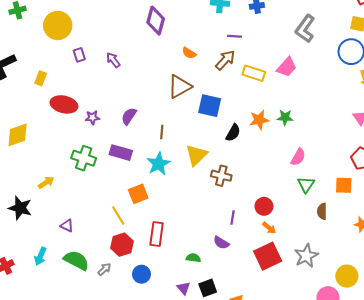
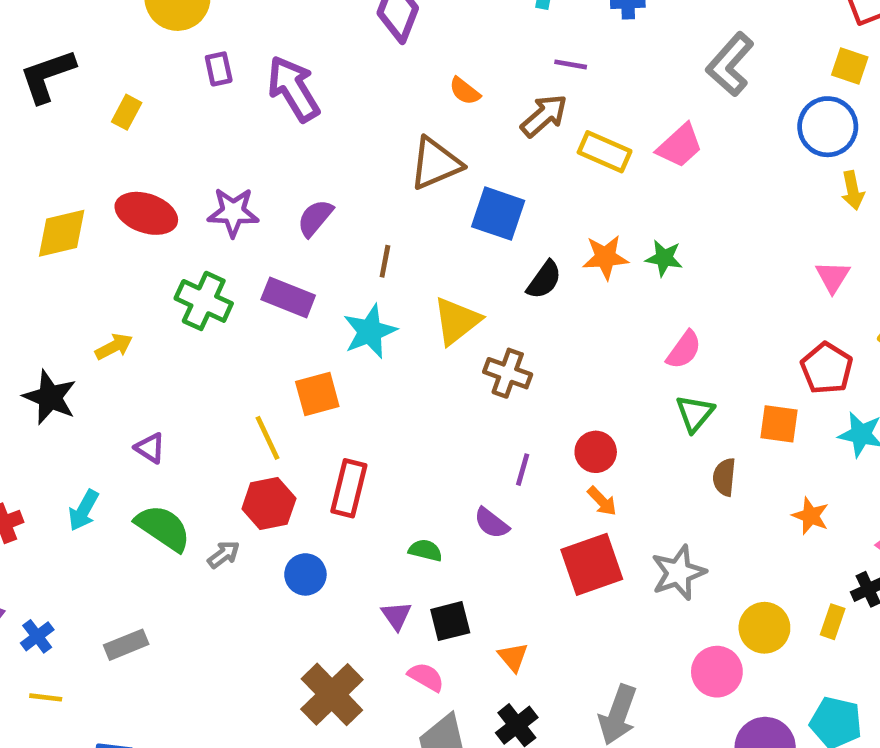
purple arrow: (113, 60) -> (293, 89), size x1.8
red ellipse: (64, 104) -> (146, 213), moved
purple star: (92, 118) -> (233, 212), size x1.5

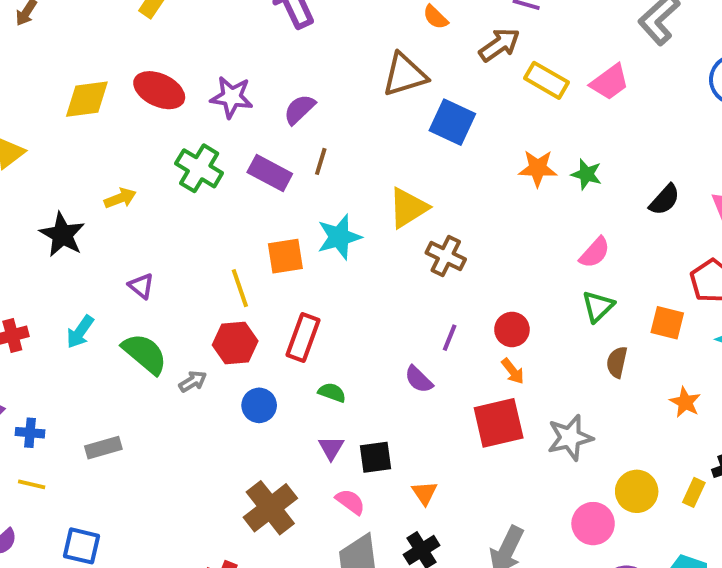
brown line: (385, 261) -> (321, 161), moved
black semicircle: (544, 280) -> (665, 200), moved
cyan star: (370, 331) -> (339, 237), moved
green semicircle: (425, 550) -> (332, 393), moved
blue cross: (37, 636) -> (30, 433), turned 36

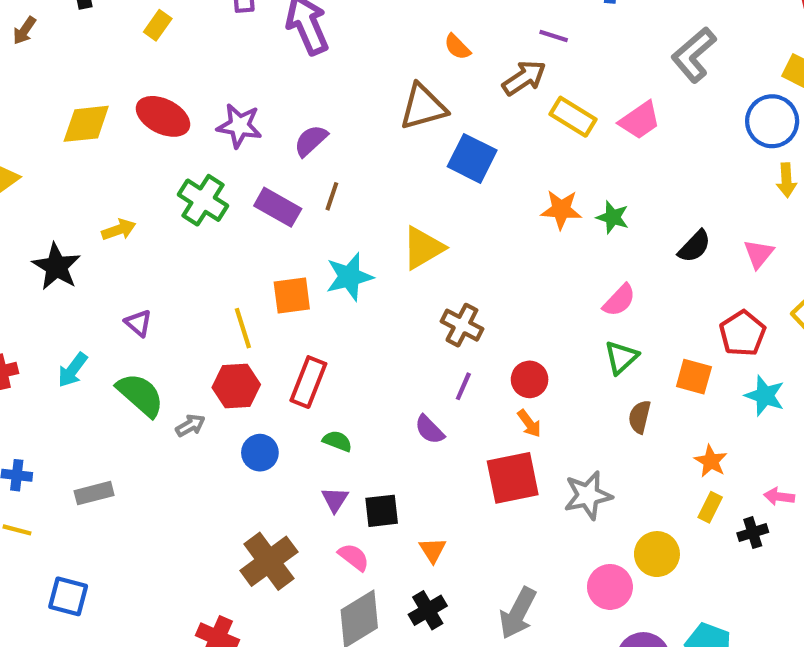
brown cross: (446, 256) -> (462, 325), moved
yellow rectangle: (694, 492) -> (710, 507), moved

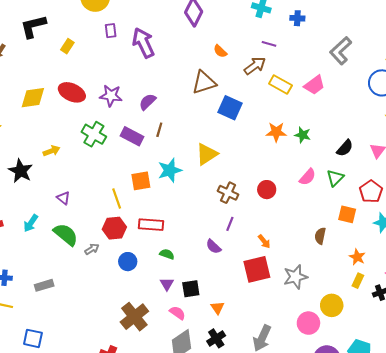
green triangle: (621, 357) -> (335, 178), moved
red circle: (530, 379) -> (267, 190), moved
red rectangle: (308, 382) -> (151, 225), turned 75

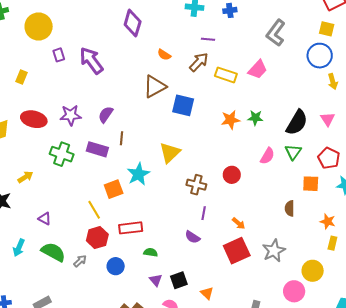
black semicircle: (345, 148) -> (297, 123), size x1.5

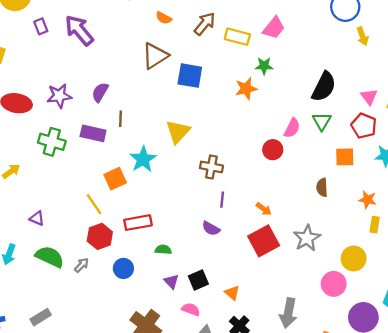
green star: (255, 118) -> (264, 66), moved
pink triangle: (328, 119) -> (369, 97), moved
red circle: (232, 175) -> (273, 150), moved

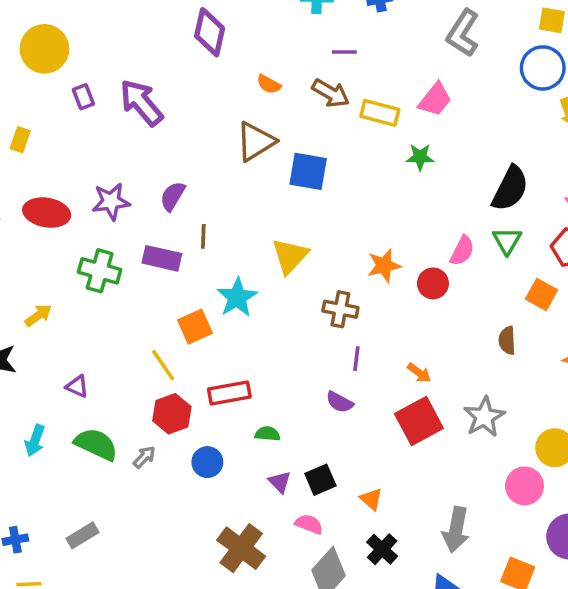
brown arrow: (205, 24) -> (331, 93), turned 80
orange star: (246, 89) -> (384, 266), moved
orange square: (345, 157) -> (542, 295), turned 30

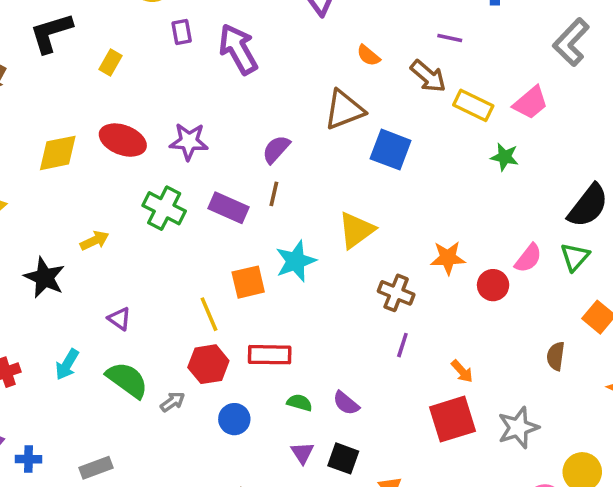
purple semicircle: (173, 196) -> (276, 149), moved
purple semicircle: (340, 402) -> (346, 403), moved
black square: (320, 480) -> (343, 458), turned 32

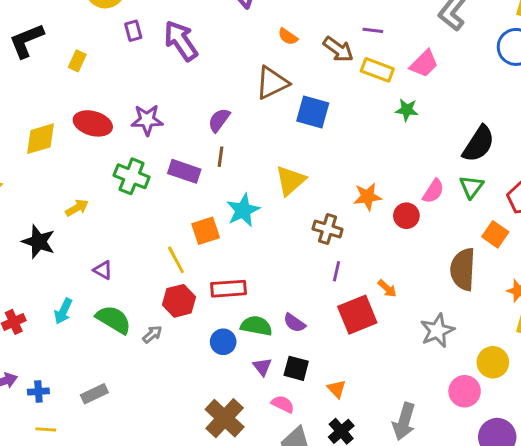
purple line: (450, 38) -> (373, 30), moved
brown semicircle: (556, 356) -> (463, 269), size x1.8
green semicircle: (300, 403) -> (256, 326), size x1.5
blue circle: (234, 419) -> (223, 342), moved
red square: (452, 419) -> (357, 315), moved

